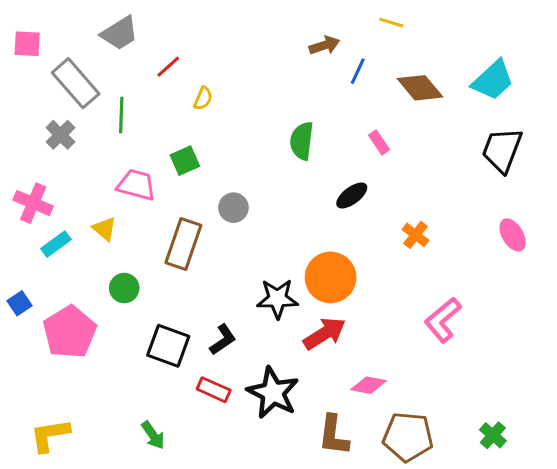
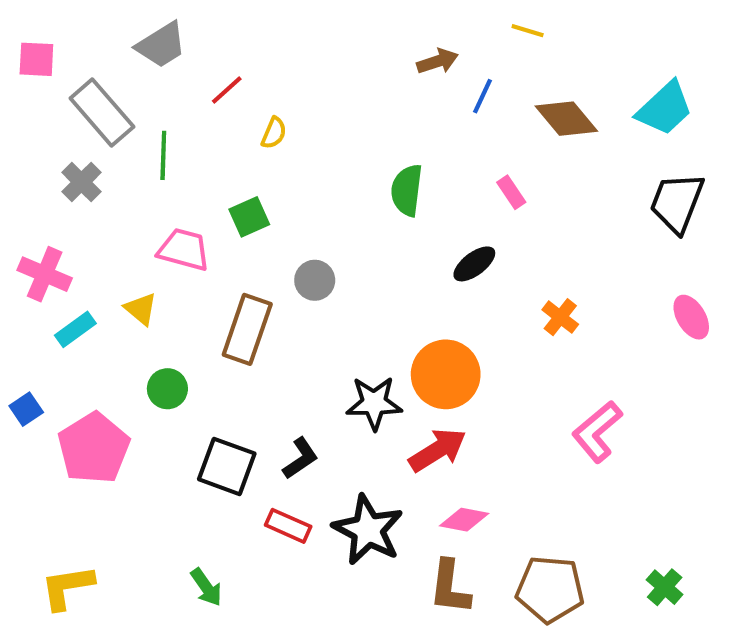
pink diamond: (368, 385) -> (464, 520), moved

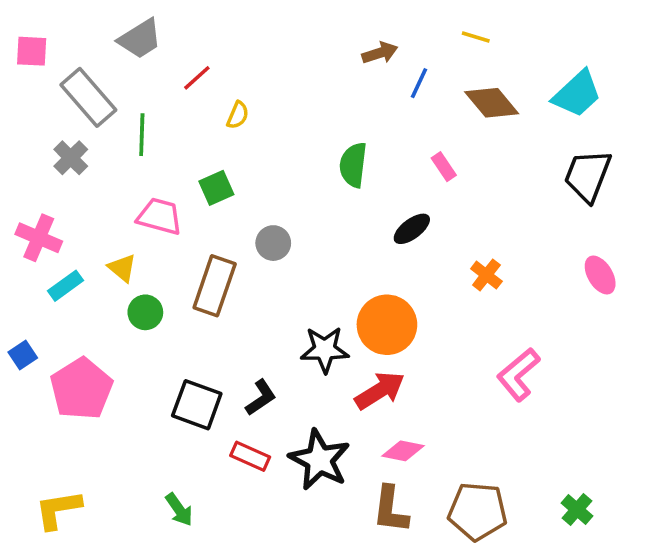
yellow line: (528, 31) -> (476, 37), moved
green circle: (167, 389) -> (145, 312), moved

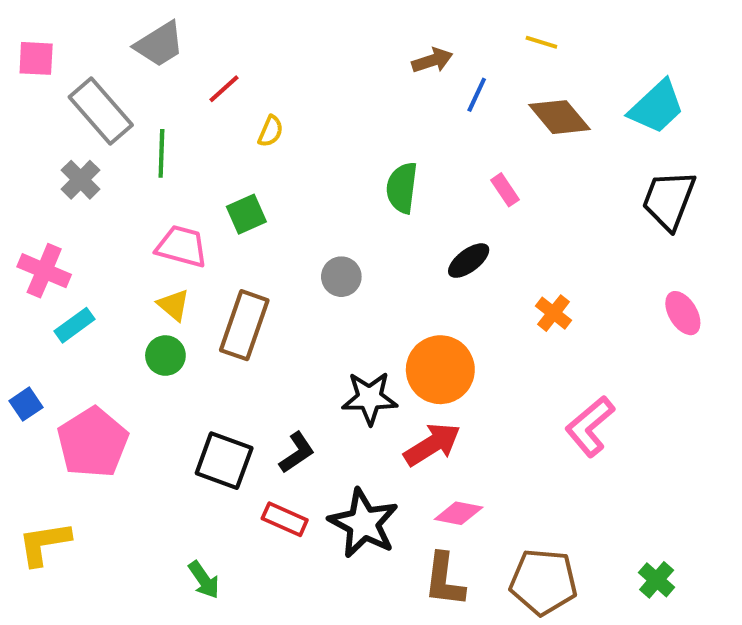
gray circle: (273, 243) -> (341, 277), moved
yellow triangle: (122, 268) -> (174, 305), moved
yellow L-shape: (58, 510) -> (44, 544), moved

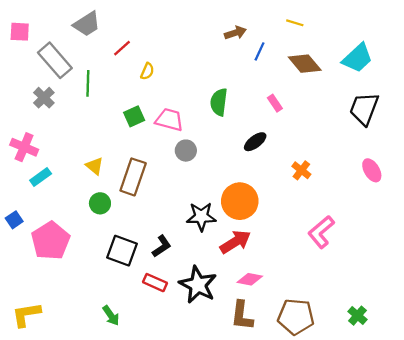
pink trapezoid: (182, 246) -> (169, 120), moved
green circle: (165, 356) -> (100, 203), moved
yellow L-shape: (44, 544) -> (26, 314), moved

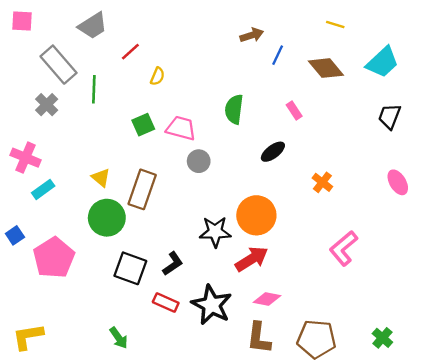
yellow line: (295, 23) -> (335, 24), moved
pink square: (20, 32) -> (22, 21), moved
black trapezoid: (364, 109) -> (390, 116), size x0.7
green circle: (100, 203) -> (107, 218), size x1.6

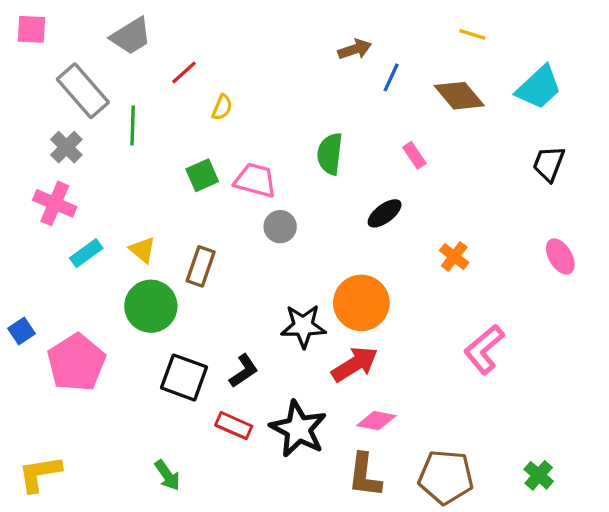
pink cross: (26, 158) -> (55, 203), moved
cyan rectangle: (43, 189) -> (86, 253), moved
brown rectangle: (142, 189) -> (201, 266), size x0.7

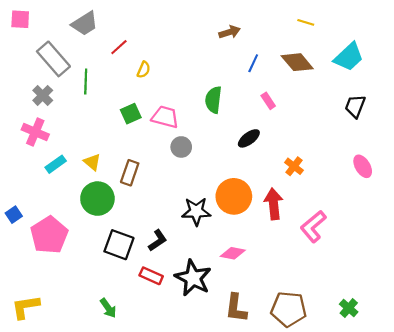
blue line: (391, 77) -> (253, 63), moved
red arrow: (355, 364) -> (274, 204), moved, turned -64
pink diamond: (376, 421) -> (233, 253), moved

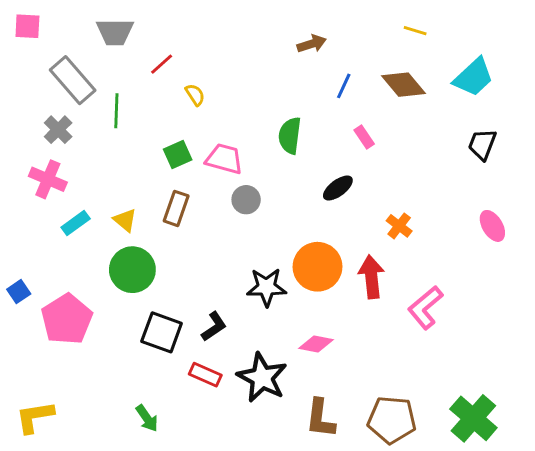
gray trapezoid: (85, 24) -> (115, 32), turned 32
yellow semicircle: (144, 70) -> (195, 95), turned -56
brown rectangle: (130, 173) -> (176, 208), moved
green cross: (349, 308) -> (473, 418), size x1.8

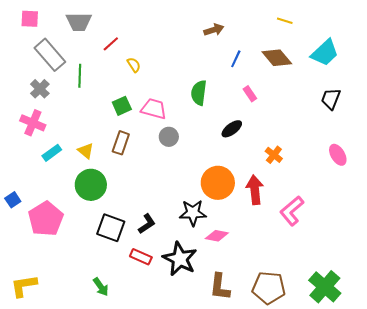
pink square: (27, 26) -> (30, 19), moved
black star: (266, 287) -> (193, 213), moved

